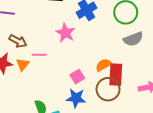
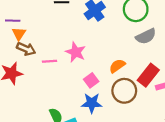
pink star: (65, 33) -> (76, 52), moved
orange triangle: (23, 64) -> (19, 34), moved
red rectangle: (116, 75) -> (148, 75), moved, turned 40

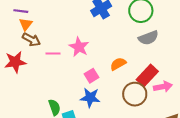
brown circle: (124, 91) -> (135, 94), moved

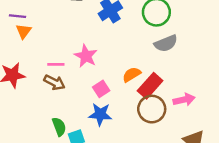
brown arrow: (31, 40) -> (54, 82), moved
red rectangle: (147, 75) -> (150, 86), moved

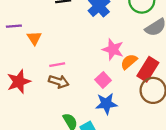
orange triangle: (24, 31) -> (34, 38), moved
pink star: (86, 56) -> (113, 49), moved

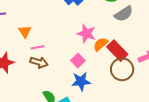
orange triangle: (34, 38) -> (25, 32), moved
red rectangle: (148, 69) -> (117, 51), turned -75

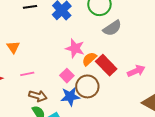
pink line: (37, 47) -> (27, 74), moved
brown arrow: (39, 62) -> (38, 96), moved
brown circle: (122, 69) -> (87, 86), moved

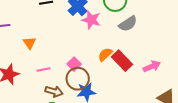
pink star: (75, 48) -> (91, 20), moved
pink square: (67, 76) -> (74, 64), moved
brown circle: (87, 86) -> (78, 79), moved

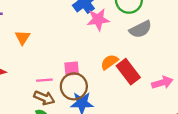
pink star: (91, 20) -> (98, 19), turned -30
pink square: (74, 64) -> (72, 69), turned 32
pink line: (43, 69) -> (44, 80), moved

